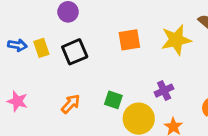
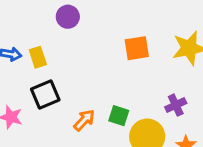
black square: (75, 52) -> (45, 95), moved
orange arrow: (71, 104) -> (84, 120), moved

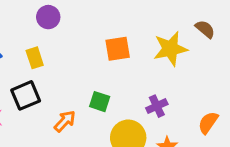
yellow rectangle: (38, 57) -> (35, 58), moved
green square: (119, 116) -> (100, 102), moved

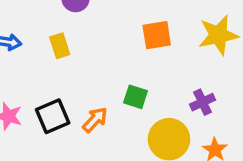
black square: (26, 95) -> (53, 116), moved

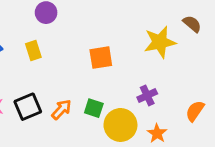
orange square: (157, 35) -> (101, 58), moved
green square: (135, 97) -> (94, 108), moved

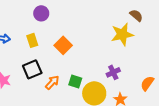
brown semicircle: (192, 24) -> (136, 15), moved
orange square: (101, 58) -> (63, 45), moved, turned -36
black square: (28, 107) -> (32, 69), moved

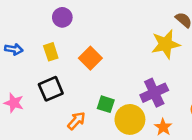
purple cross: (113, 72) -> (154, 93), size x1.5
orange arrow: (52, 82) -> (76, 121), moved

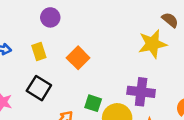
black square: (51, 89) -> (39, 88), turned -35
purple cross: (154, 93) -> (141, 92), turned 32

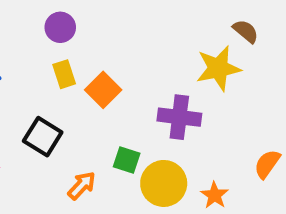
yellow rectangle: (39, 51) -> (64, 74), moved
purple cross: (141, 92) -> (179, 117), moved

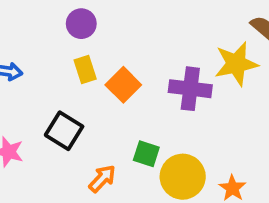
purple cross: (179, 117) -> (190, 89), moved

